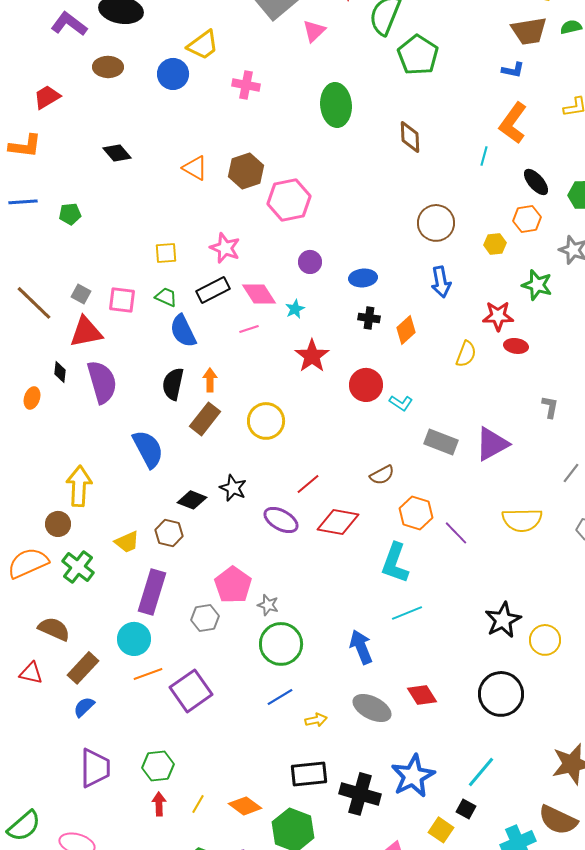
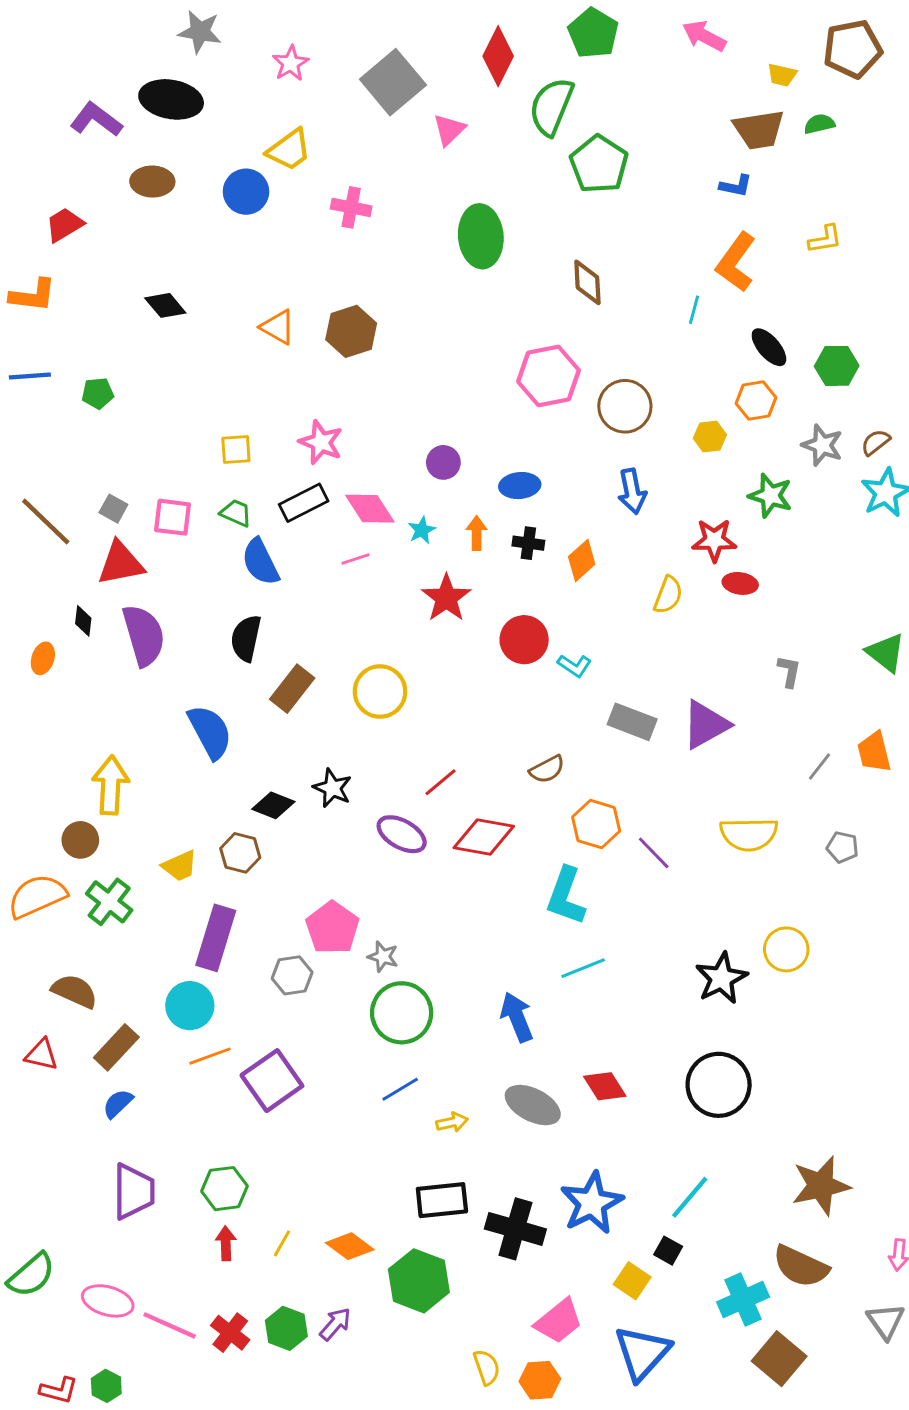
pink hexagon: (289, 200) -> (549, 376), moved
orange arrow: (210, 380) -> (477, 533), moved
yellow circle: (545, 640) -> (786, 949), moved

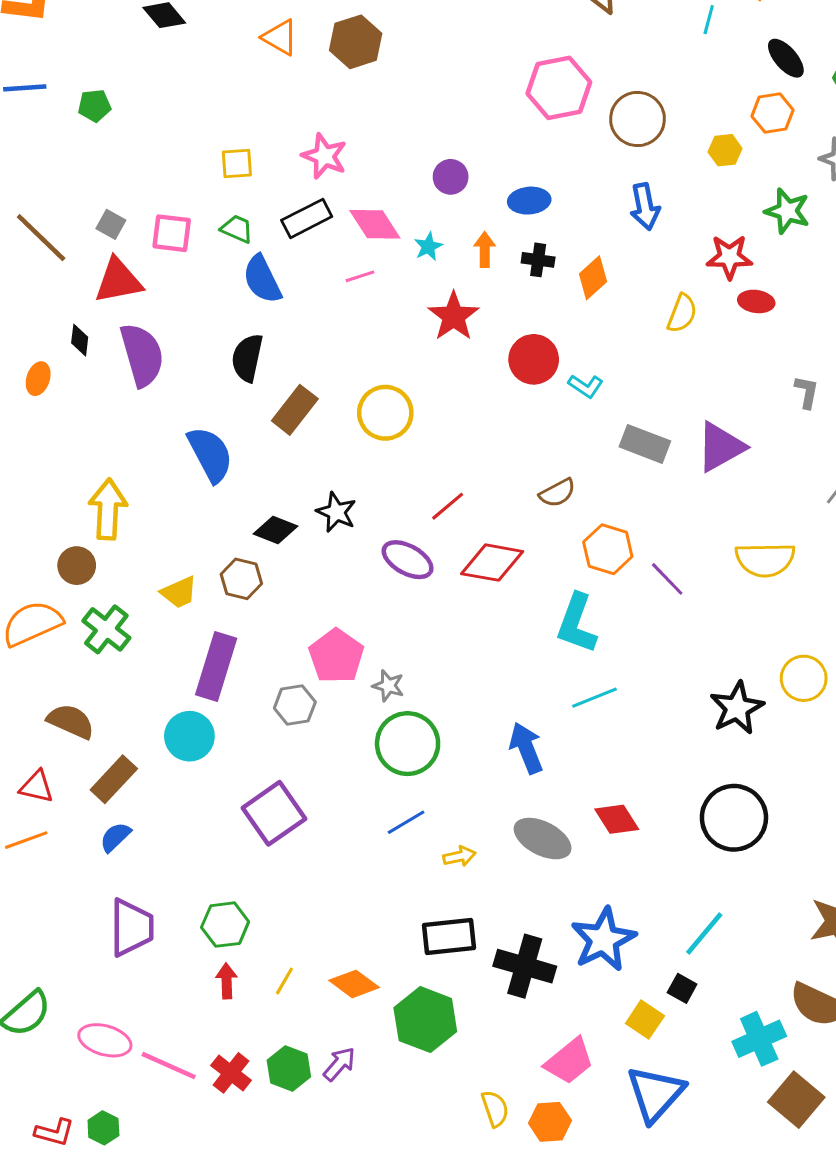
orange line: (210, 1056) -> (26, 840), moved

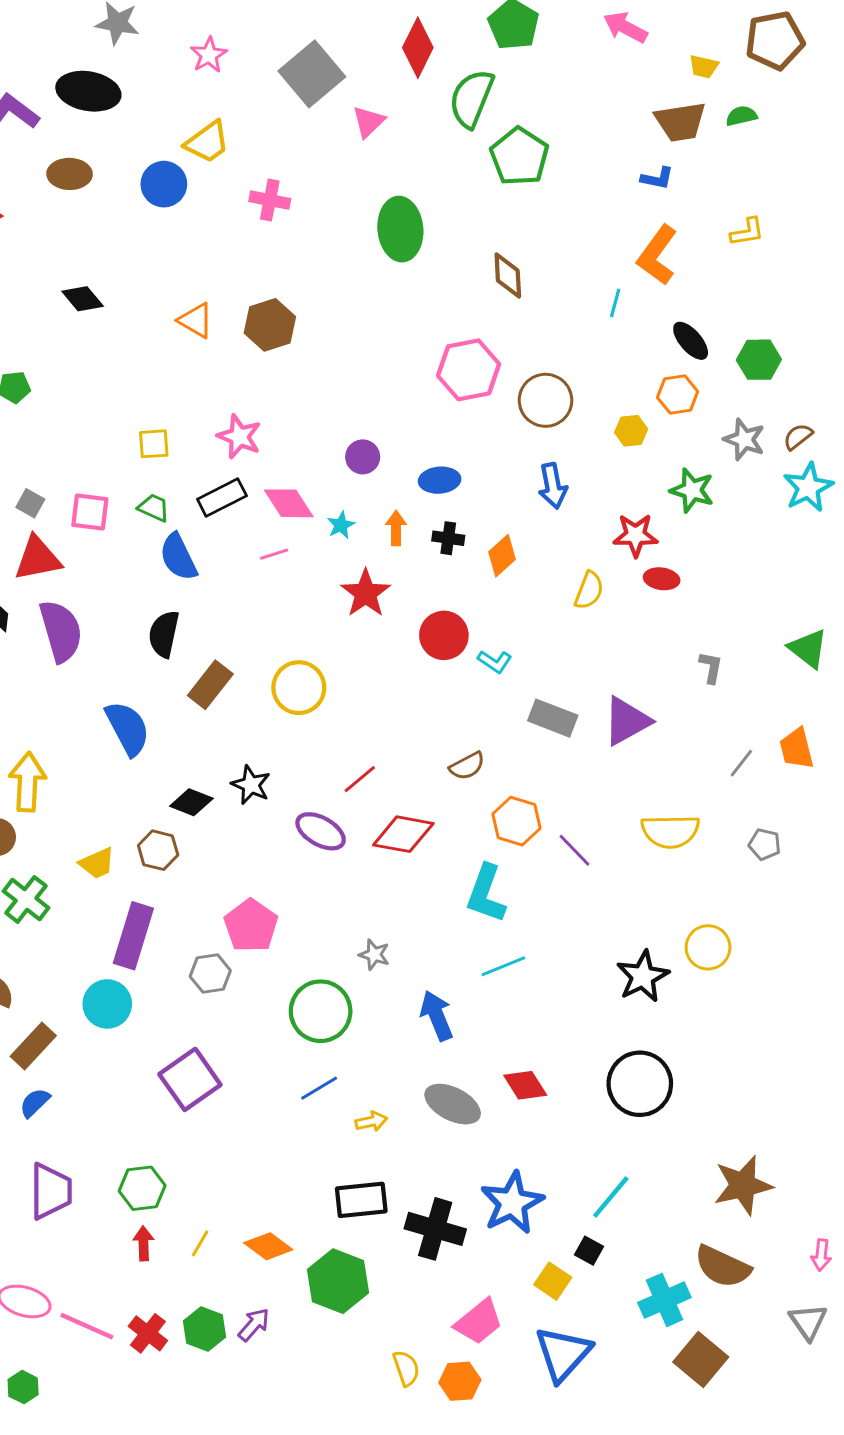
gray star: (388, 686) -> (374, 955), moved

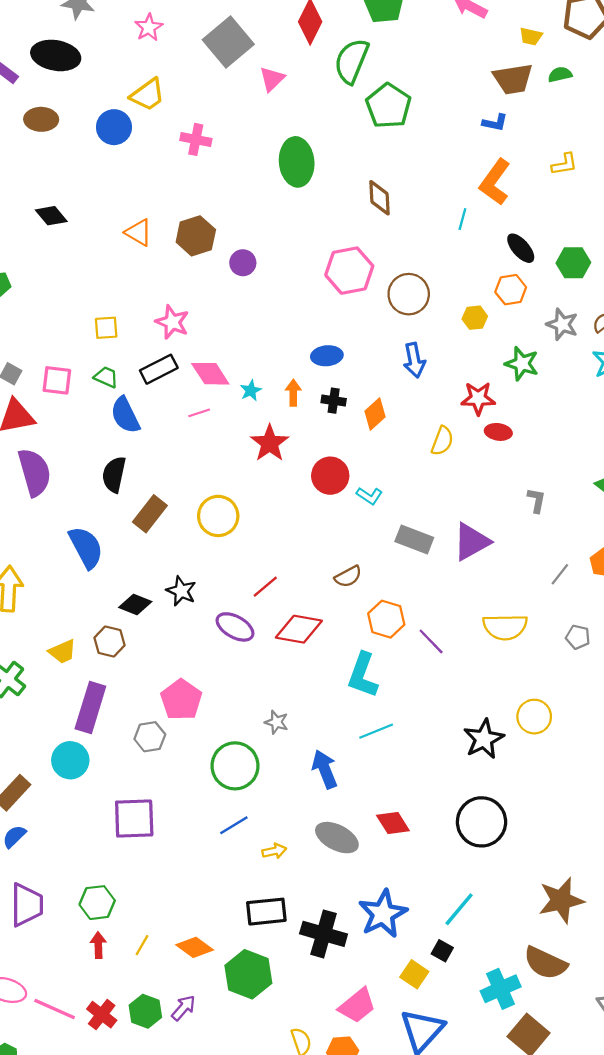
purple circle: (363, 457) -> (243, 263), moved
purple square: (190, 1079) -> (134, 819), turned 33

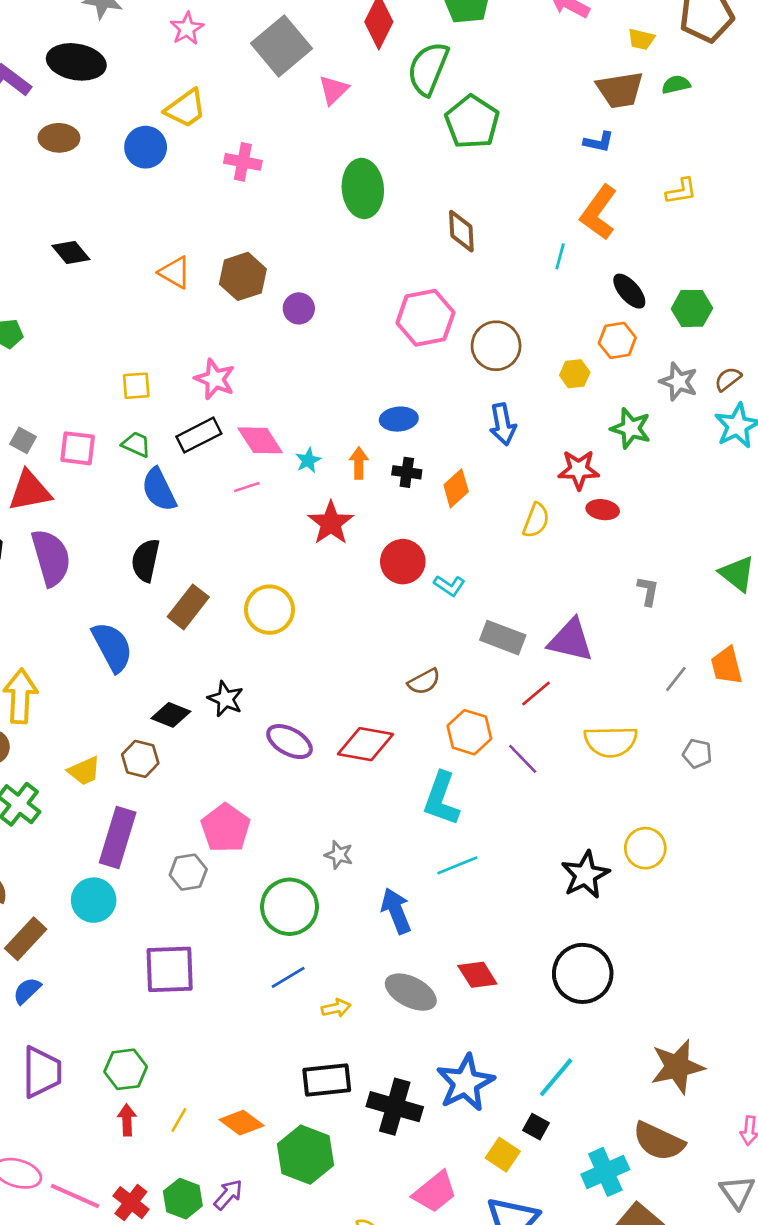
purple triangle: (471, 542) -> (571, 640), turned 42
red line: (265, 587) -> (536, 694), moved

